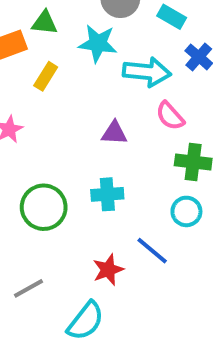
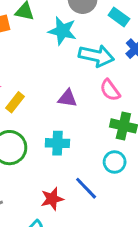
yellow rectangle: (46, 76) -> (15, 102), moved

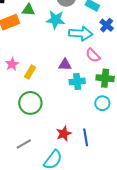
cyan cross: (57, 143) -> (77, 81), moved
blue line: (86, 188) -> (86, 137), moved, turned 42

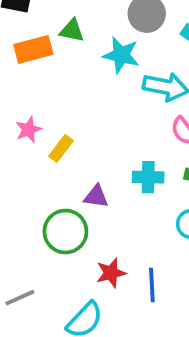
purple triangle: (65, 65) -> (96, 196), moved
green circle: (30, 103) -> (65, 232), moved
gray line: (24, 144) -> (20, 298), moved

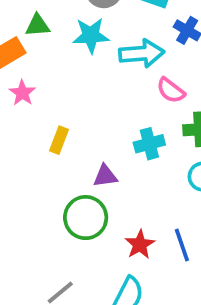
pink star: (29, 130) -> (22, 93), moved

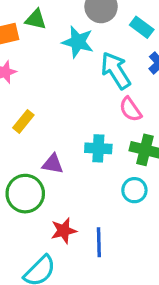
cyan arrow: (142, 53) -> (116, 71), turned -135

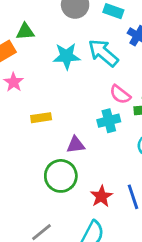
cyan star: (78, 42) -> (67, 56), moved
pink semicircle: (130, 109) -> (120, 94), moved
yellow rectangle: (23, 121) -> (41, 118), turned 60

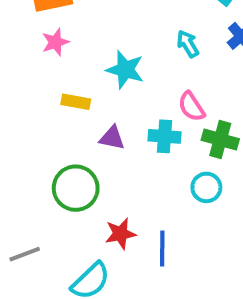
cyan arrow: (103, 53) -> (188, 44), size x0.6
cyan star: (67, 56) -> (125, 70), moved
purple triangle: (76, 145) -> (112, 138), moved

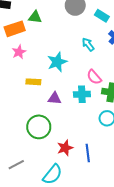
cyan star: (125, 70) -> (57, 62), turned -30

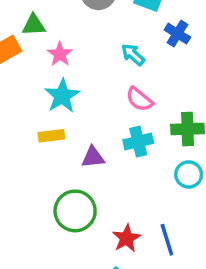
pink star: (19, 52) -> (60, 54), moved
cyan star: (57, 62) -> (62, 96), moved
pink semicircle: (94, 77) -> (139, 99), moved

